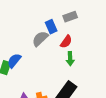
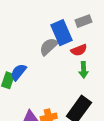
blue rectangle: (51, 27) -> (61, 33), size x1.5
red semicircle: (66, 42) -> (79, 50), turned 32

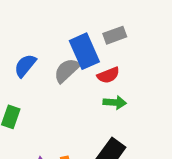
green arrow: (84, 70) -> (115, 102), turned -84
blue semicircle: (19, 72) -> (25, 66), moved

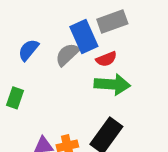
gray rectangle: (115, 35) -> (112, 22), size x1.4
green arrow: (115, 102) -> (112, 84), size x1.6

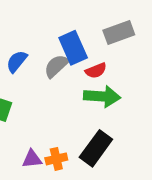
gray rectangle: (112, 22) -> (119, 32), moved

